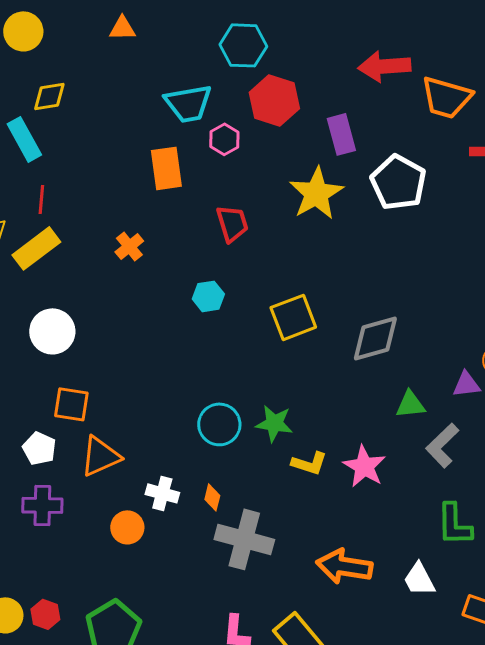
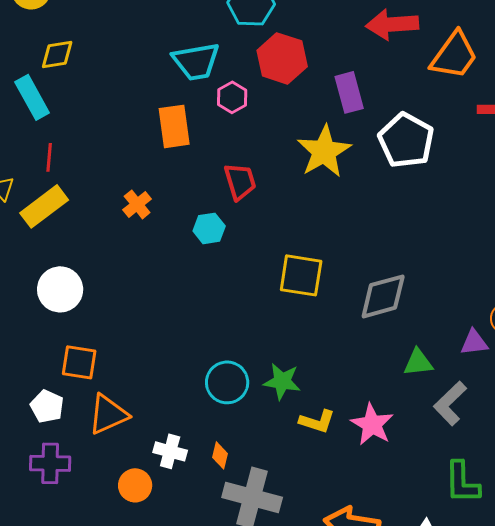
orange trapezoid: (446, 97) -> (454, 55), turned -70
cyan hexagon: (208, 296) -> (209, 228), moved
yellow square: (293, 317) -> (301, 275), turned 30

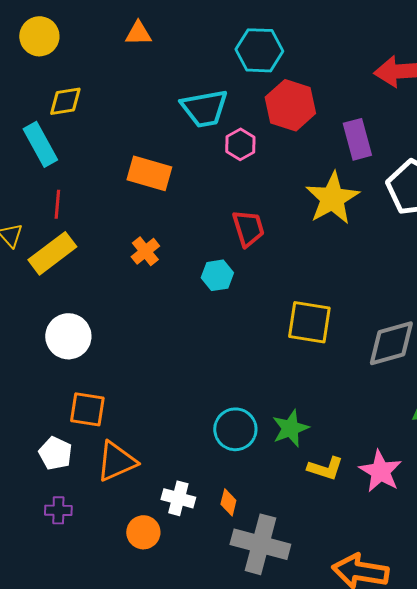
orange rectangle: (174, 126) -> (149, 173), moved, turned -66
green star: (282, 381) -> (290, 428), turned -30
purple cross: (50, 463) -> (58, 510), size x0.7

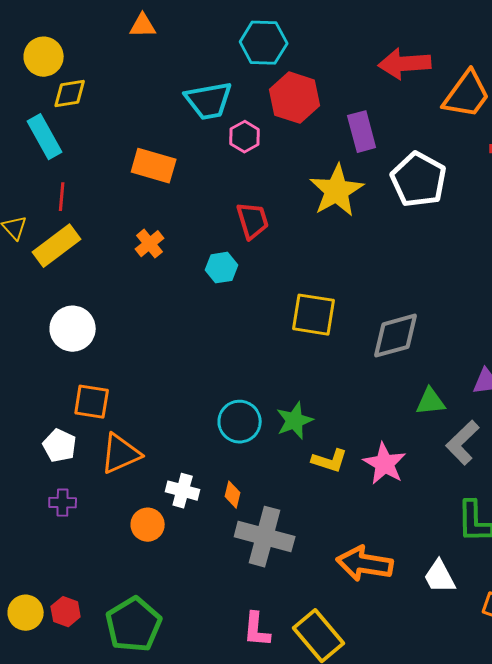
yellow circle: (39, 36) -> (44, 57), moved

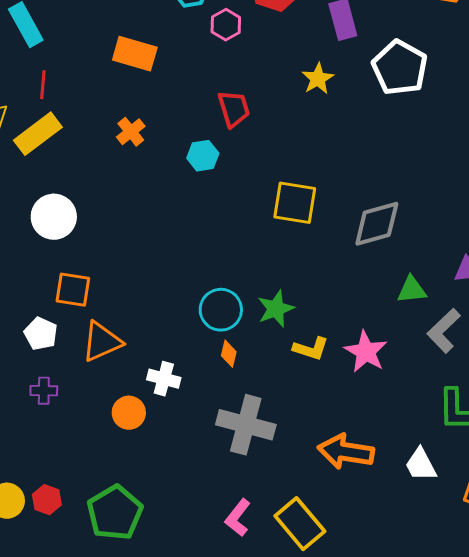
yellow star: (337, 191) -> (318, 79), size x0.6
orange diamond: (233, 495) -> (229, 354), moved
pink L-shape: (257, 630) -> (238, 518), turned 33

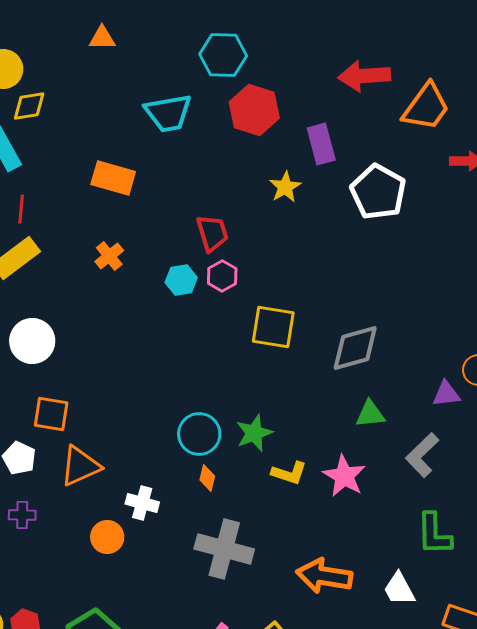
pink hexagon: (226, 25) -> (222, 276), moved
yellow star: (318, 79) -> (285, 187), moved
green triangle: (412, 290) -> (370, 414), moved

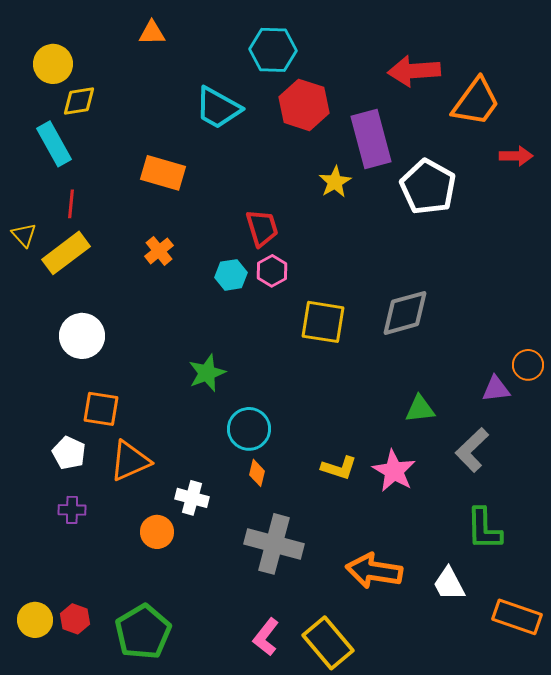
cyan trapezoid: (168, 113) -> (218, 108), turned 39
purple rectangle: (321, 144) -> (371, 139), size x1.4
gray diamond: (355, 348) -> (405, 313), moved
green star: (254, 433) -> (207, 373), moved

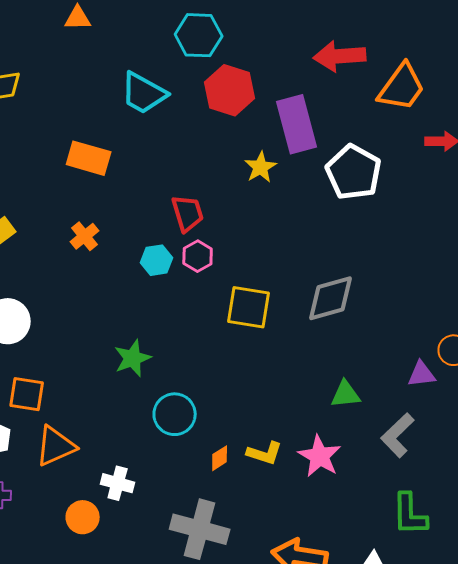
orange diamond: (257, 473) -> (220, 458), moved, turned 44

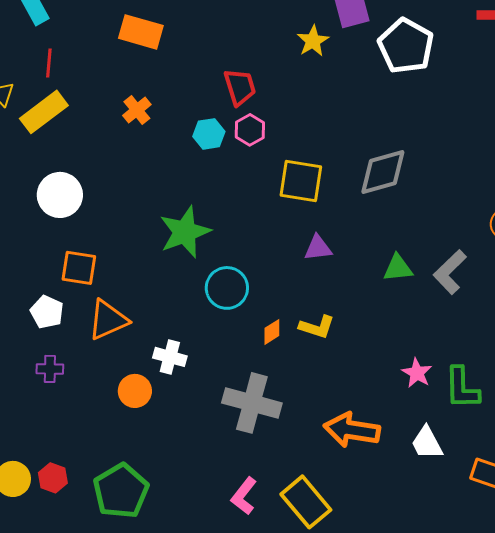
green star: (133, 358) -> (185, 232), size x1.4
purple triangle: (422, 374) -> (318, 248), moved
gray L-shape: (398, 435) -> (450, 272), moved
pink star: (320, 456) -> (417, 373), moved, size x0.7

